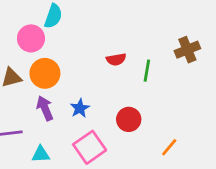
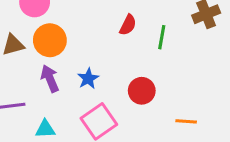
red semicircle: (116, 59) -> (128, 25), turned -54
orange line: (169, 147) -> (186, 121), turned 54

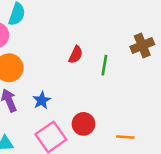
red circle: (142, 91) -> (83, 124), moved

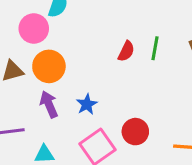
green line: (104, 65) -> (155, 48), moved

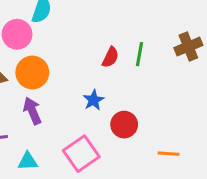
blue star: (87, 104) -> (94, 100), moved
red circle: (135, 132) -> (124, 125), moved

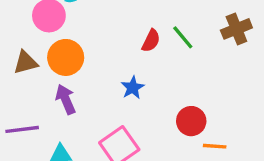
green line: (139, 54) -> (183, 37), turned -50
red circle: (124, 125) -> (191, 121), moved

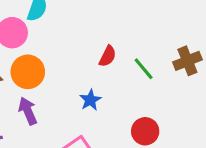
brown cross: (236, 29) -> (187, 61), moved
green line: (183, 37) -> (144, 69), moved

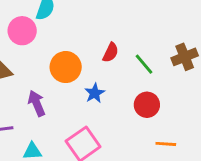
orange circle: (28, 72) -> (66, 67), moved
red circle: (145, 131) -> (147, 105), moved

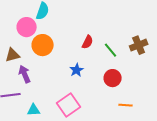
orange circle: (66, 67) -> (43, 45), moved
purple arrow: (37, 103) -> (25, 74), moved

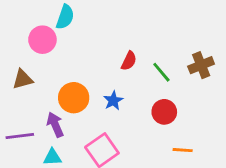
orange circle: (43, 45) -> (74, 98), moved
purple arrow: (25, 74) -> (55, 125), moved

